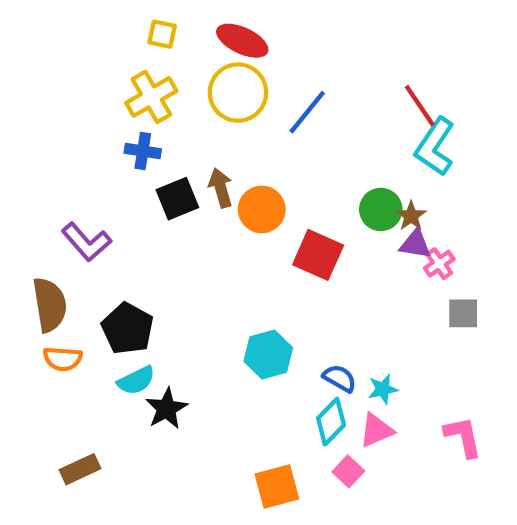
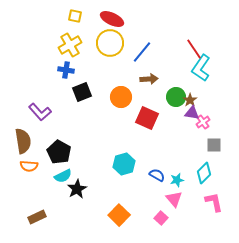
brown arrow: (221, 188) -> (149, 79), moved, turned 102
cyan diamond: (331, 422) -> (204, 173), moved
pink triangle: (376, 430) -> (174, 199), turned -48
orange square: (277, 487) -> (119, 215), moved, turned -30

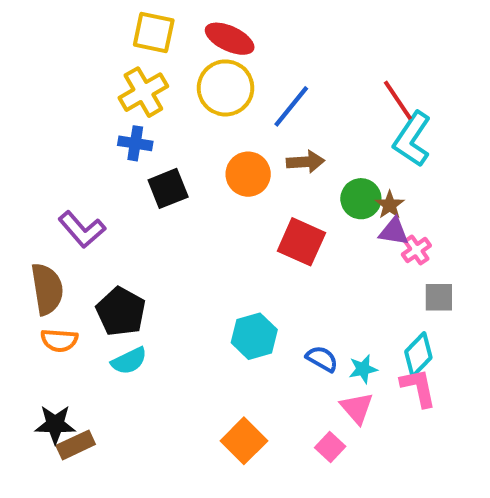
yellow square: (75, 16) -> (154, 33), size x1.5
orange circle: (121, 97) -> (248, 174), moved
black star: (77, 189) -> (55, 424), moved, turned 30
pink L-shape: (214, 202) -> (418, 387), moved

